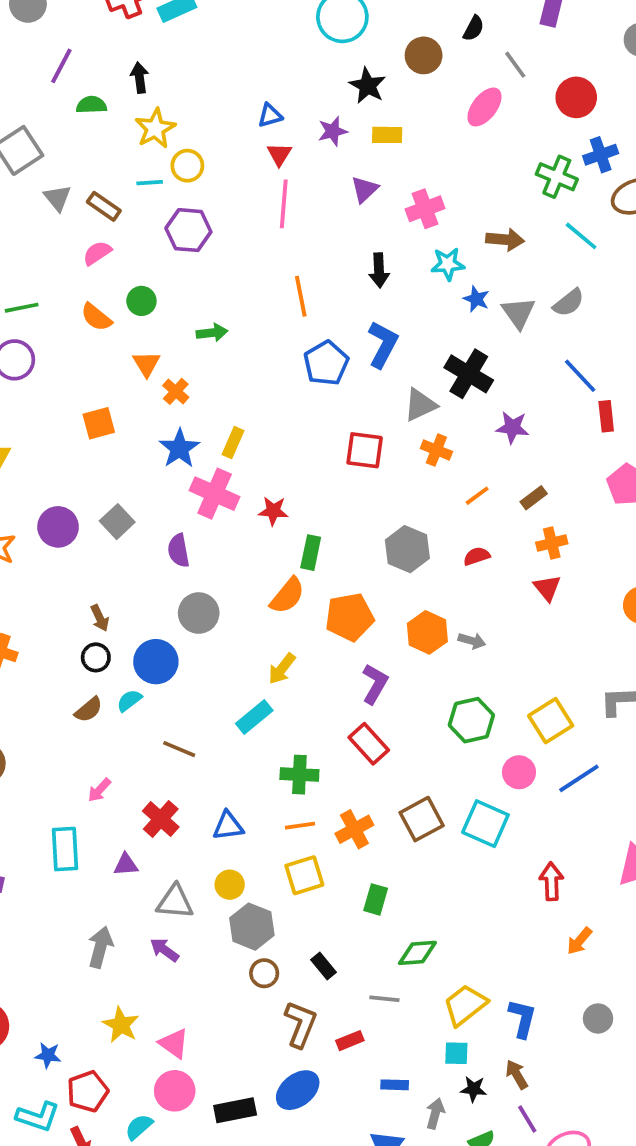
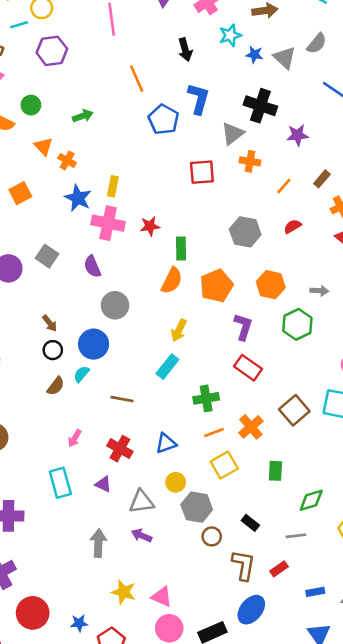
gray arrow: (472, 641) -> (319, 291), moved
green hexagon: (471, 720) -> (297, 324), moved
purple triangle: (126, 865) -> (103, 484), turned 42

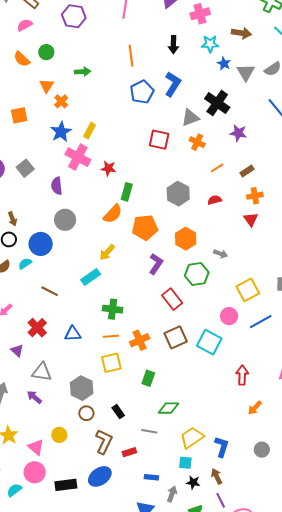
red rectangle: (248, 368) -> (172, 299), moved
yellow circle: (176, 482) -> (59, 435), moved

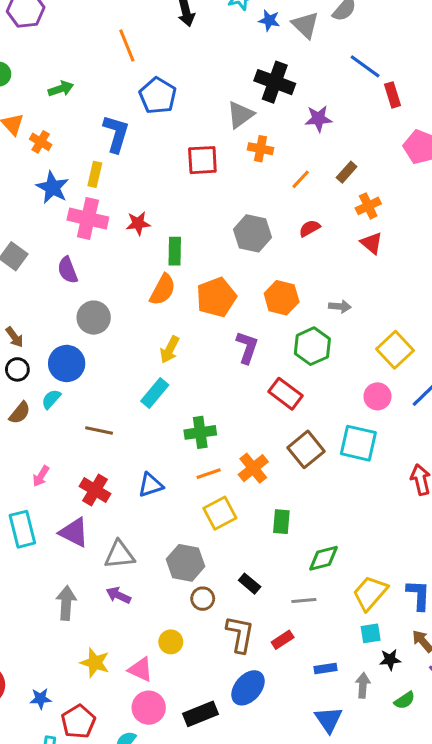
blue L-shape: (173, 84) -> (116, 134), moved
purple triangle: (17, 351) -> (74, 532), size x1.5

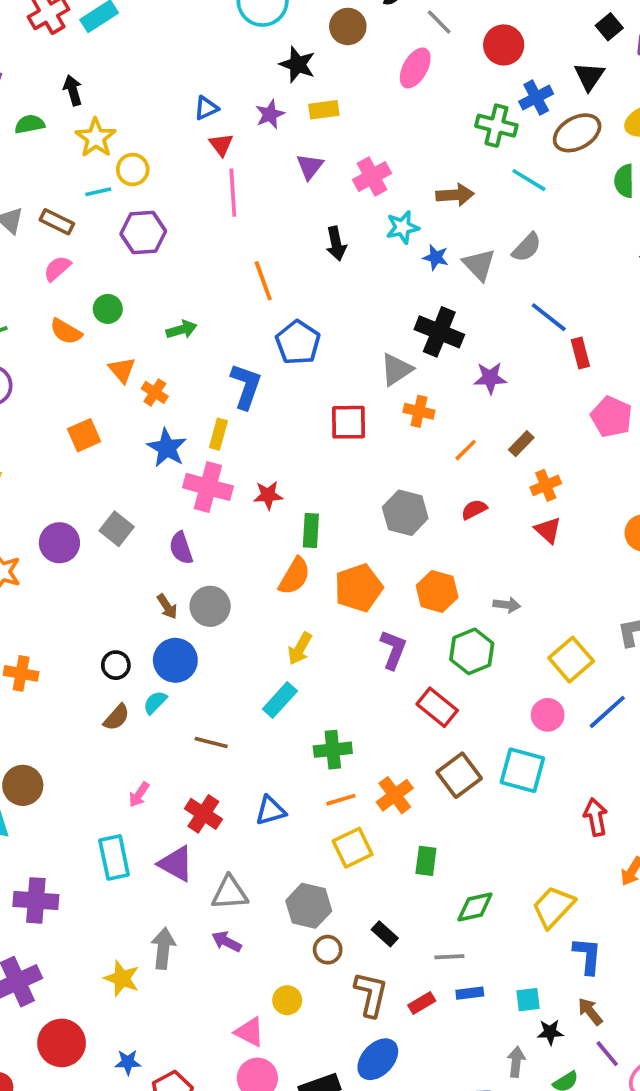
brown arrow: (15, 337) -> (167, 607), moved
yellow trapezoid: (370, 593) -> (553, 907), moved
yellow star: (95, 663) -> (122, 978), moved
blue rectangle: (326, 668) -> (470, 993), moved

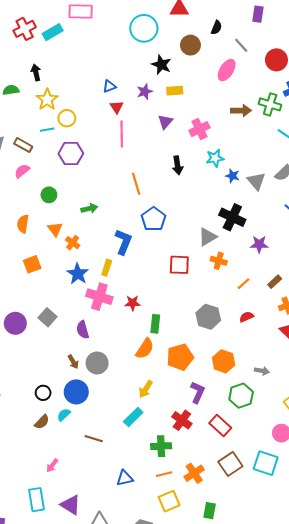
brown arrow: (455, 195) -> (241, 111), moved
orange semicircle: (66, 331) -> (23, 224), moved, turned 66
red cross: (203, 814) -> (182, 420), moved

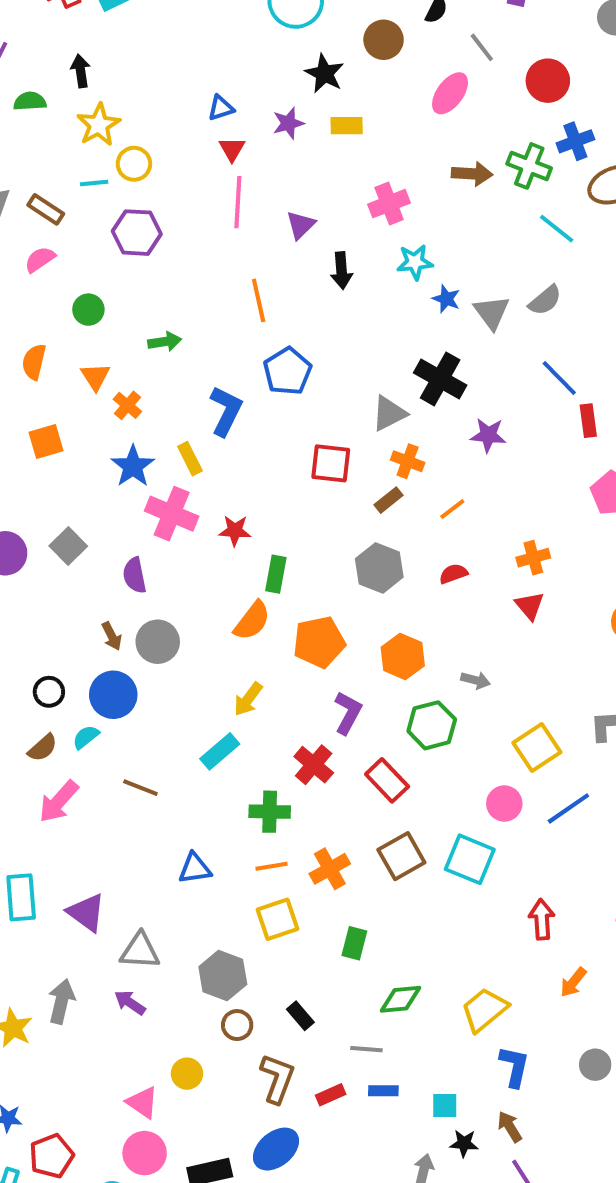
purple triangle: (165, 122) -> (301, 225), moved
yellow rectangle: (107, 268) -> (190, 459), turned -49
brown rectangle: (275, 282) -> (388, 500), moved
pink arrow: (52, 465) -> (59, 801), moved, size x1.6

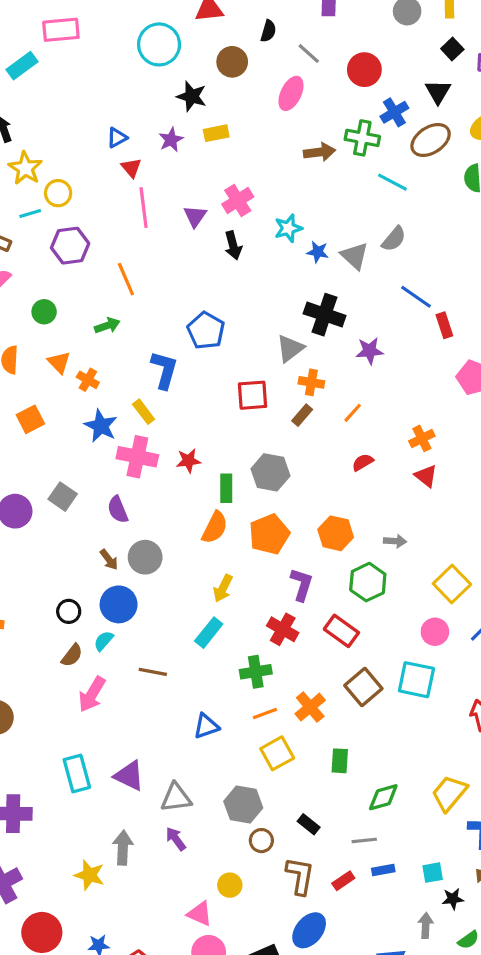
pink cross: (389, 204) -> (238, 201), moved
orange line: (259, 300) -> (126, 279), moved
gray hexagon: (379, 568) -> (270, 472), moved
purple arrow: (130, 1003) -> (176, 839), turned 30

